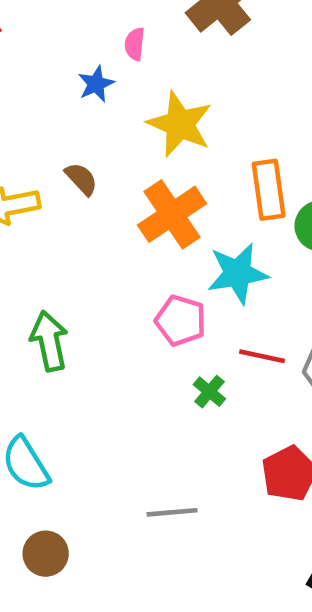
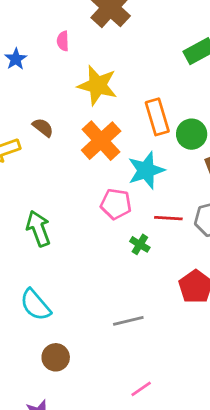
blue star: (96, 84) -> (16, 59), moved

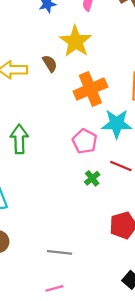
yellow star: (97, 85) -> (76, 41), moved
gray line: (128, 321) -> (60, 252), moved

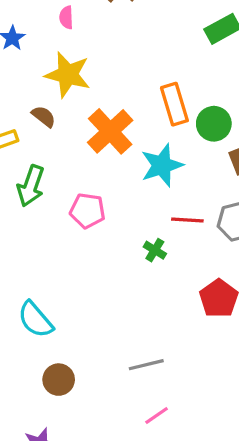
green arrow: (19, 139) -> (31, 186), moved, turned -140
pink pentagon: (85, 141) -> (87, 211), moved

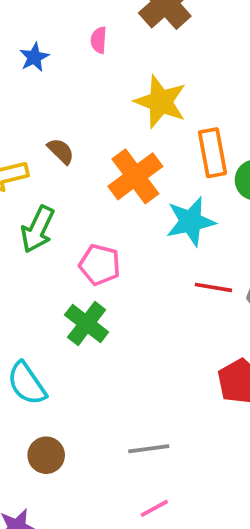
yellow star: (68, 75) -> (161, 102), moved
green cross: (155, 250) -> (87, 324), moved, size x1.6

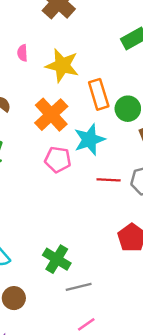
pink semicircle: (99, 40) -> (22, 53), moved
pink pentagon: (100, 265) -> (58, 160), moved
green cross: (87, 324) -> (57, 259), moved

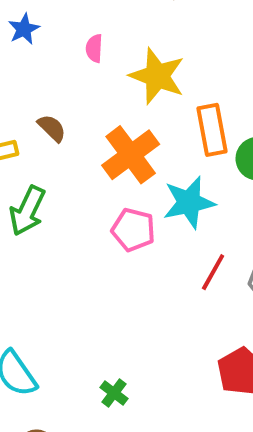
red line: (109, 180) -> (213, 272), turned -70
green cross: (57, 259) -> (114, 393), size x0.6

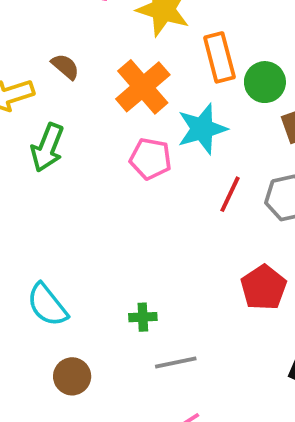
green cross: (114, 393) -> (143, 317), turned -36

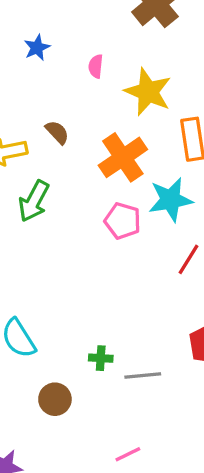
gray line: (176, 363) -> (143, 376), moved
brown circle: (72, 376) -> (55, 399), moved

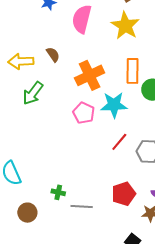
pink semicircle: (96, 66) -> (82, 19), size x2.0
yellow star: (148, 92) -> (125, 26), moved

